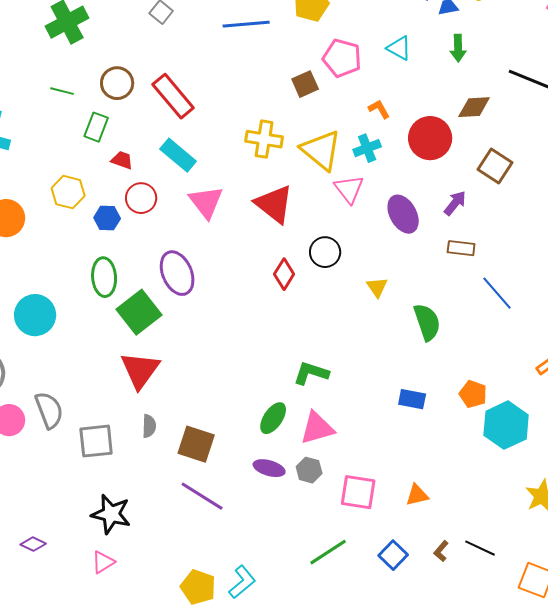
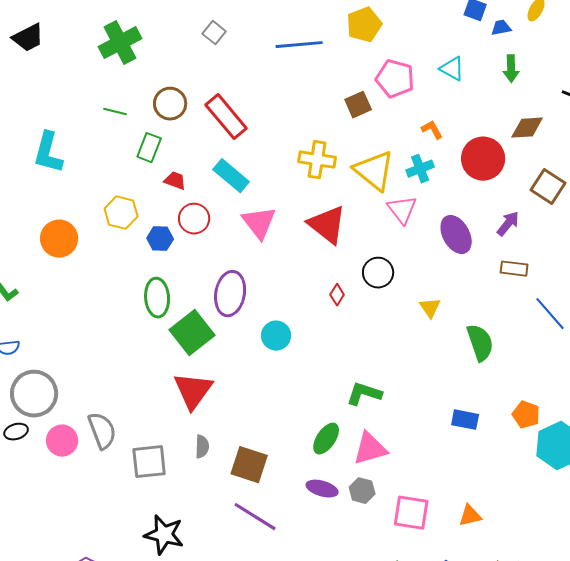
purple ellipse: (177, 273) -> (230, 294), turned 33
red diamond: (284, 274) -> (337, 295), size x0.7
cyan circle: (35, 315) -> (276, 336), moved, size x0.7

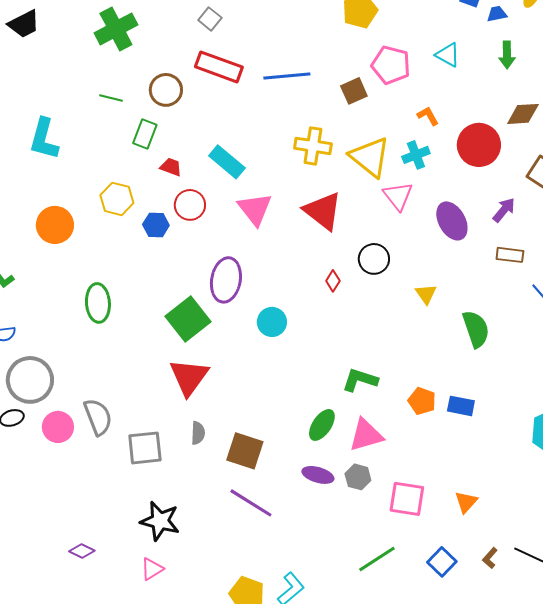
blue line: (299, 45) -> (287, 76), moved
red rectangle: (226, 117) -> (219, 67), moved, turned -30
green ellipse: (157, 298) -> (98, 303), moved
orange pentagon: (526, 415) -> (422, 401), moved
orange triangle: (470, 516) -> (466, 502), turned -35

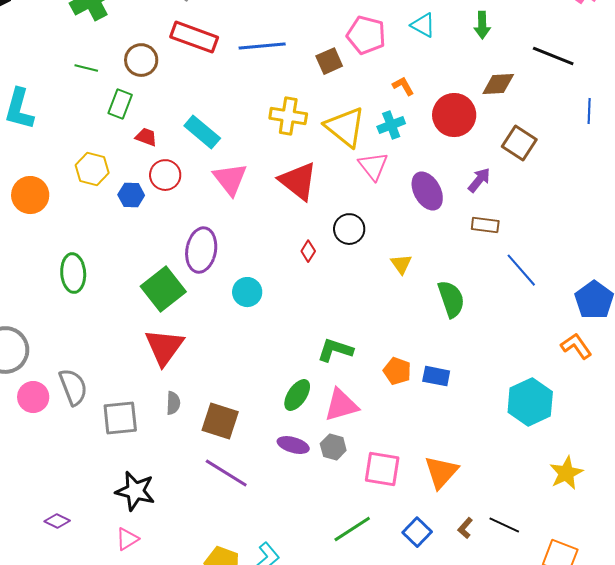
orange triangle: (466, 502) -> (441, 472), size x1.5

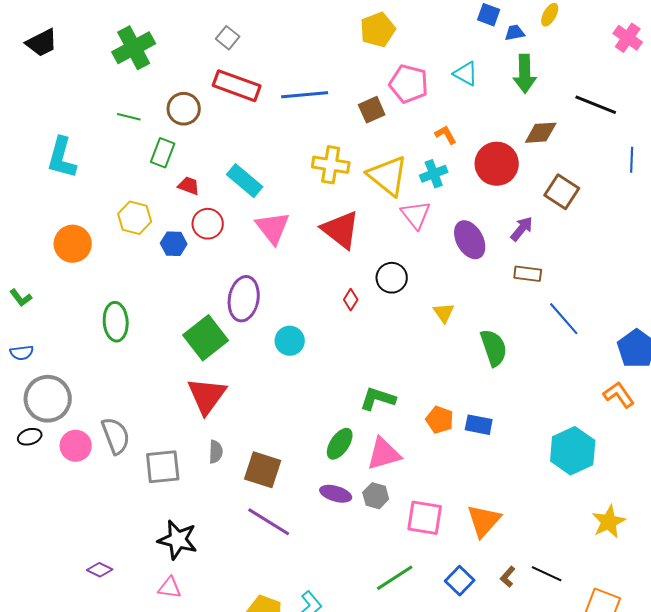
green arrow: (482, 25) -> (525, 74), size x1.4
pink triangle: (127, 539) -> (170, 588), turned 40

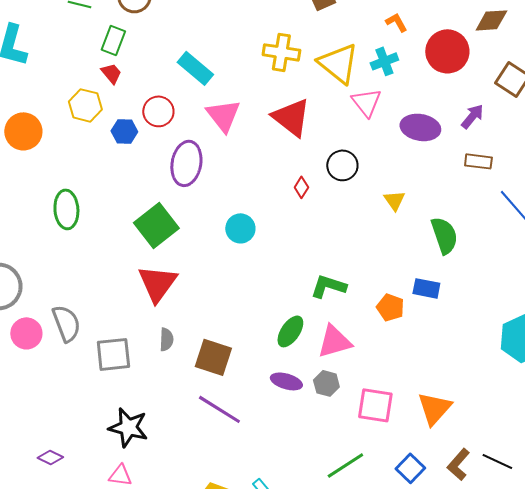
red trapezoid: (189, 186) -> (111, 73), moved, turned 30
purple ellipse: (470, 240) -> (420, 127), turned -51
purple ellipse: (244, 299) -> (186, 163), moved
blue rectangle: (479, 425) -> (426, 288), moved
brown L-shape: (508, 577) -> (458, 464), size x1.5

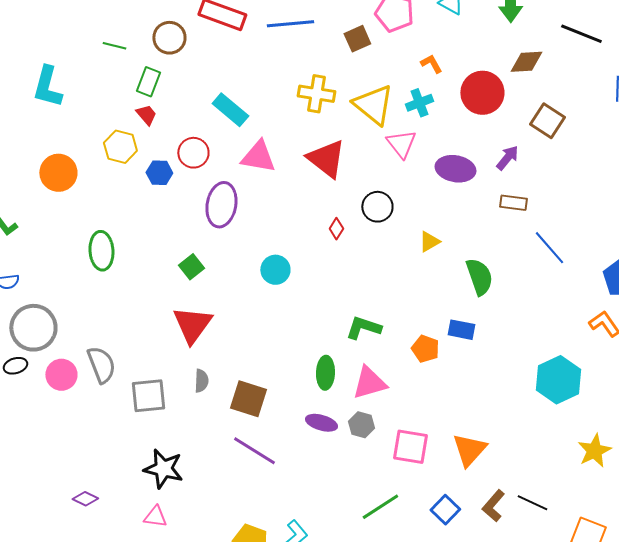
pink triangle: (223, 115) -> (258, 157), turned -42
yellow triangle: (394, 200) -> (429, 242), turned 35
green square: (156, 225) -> (191, 267), size x0.6
green ellipse: (290, 331) -> (325, 373), turned -32

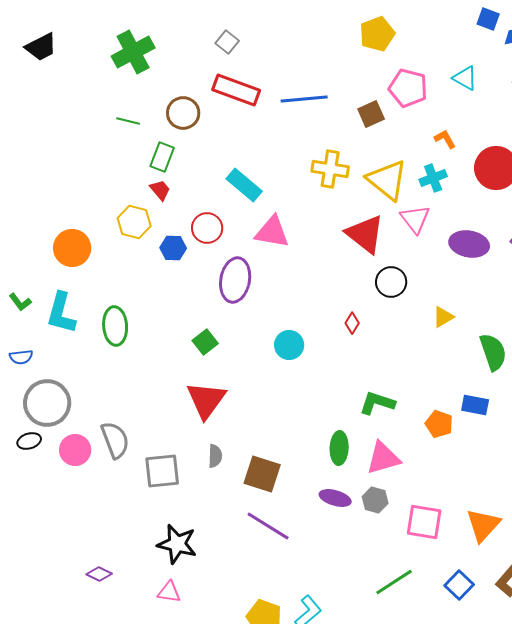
cyan L-shape: (47, 87) -> (61, 313), moved
red triangle: (326, 159) -> (365, 234), moved
red diamond: (336, 229) -> (352, 323), moved

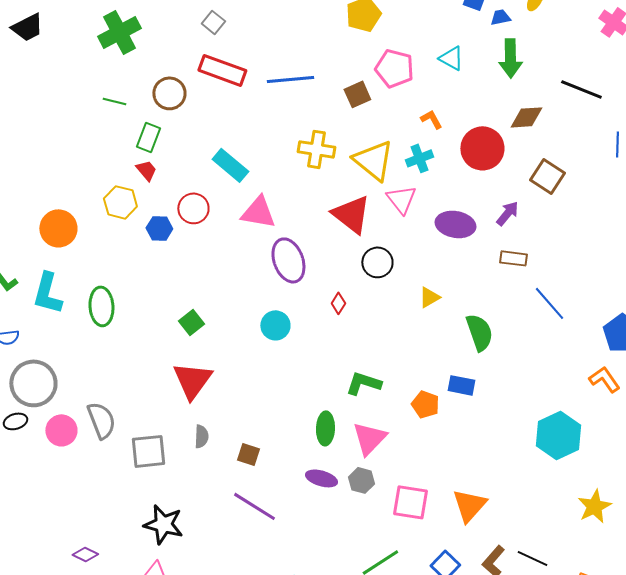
purple ellipse: (235, 280) -> (288, 260), moved, turned -30
pink triangle: (383, 458) -> (369, 438), turned -30
brown square: (262, 474) -> (248, 454), size x0.6

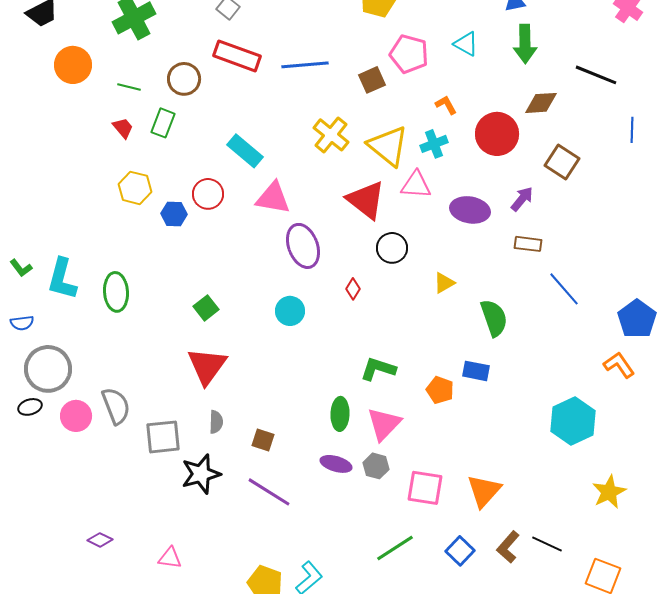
yellow cross: (316, 149) -> (331, 135), turned 30
red trapezoid: (146, 170) -> (123, 128), moved
pink triangle: (401, 199) -> (416, 185), turned -48
orange circle: (58, 228) -> (73, 65), moved
black star: (163, 524) -> (201, 474), moved, turned -30

